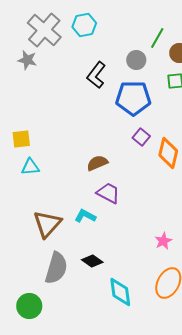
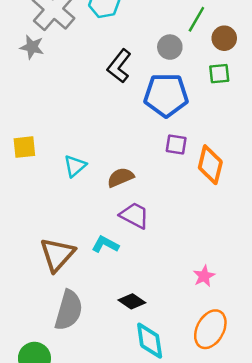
purple square: (141, 137) -> (176, 144), turned -30
cyan triangle: (30, 167) -> (75, 166), moved, turned -36
black diamond: (92, 261) -> (132, 301), moved

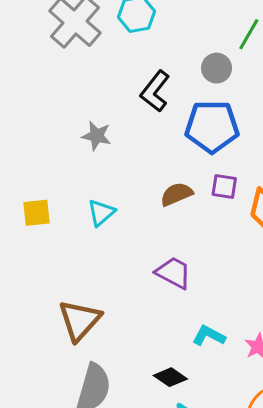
gray star: (32, 47) -> (97, 136), moved
yellow square: (24, 147) -> (37, 213), moved
brown semicircle: (120, 177) -> (177, 194), moved
cyan L-shape: (105, 244) -> (209, 336), moved

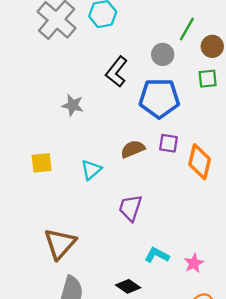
yellow square: (37, 213) -> (42, 163), moved
cyan triangle: (101, 213) -> (91, 170), moved
purple trapezoid: (173, 273) -> (130, 208), turned -100

